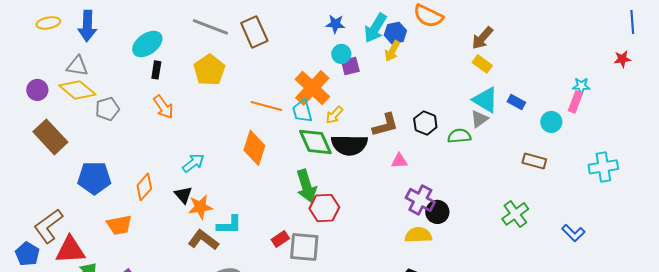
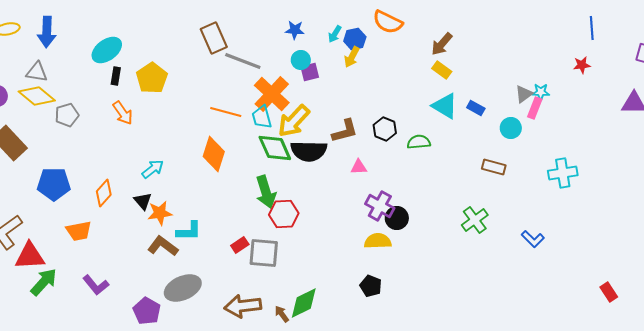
gray line: (210, 27) -> (243, 61), moved
cyan arrow: (375, 28) -> (335, 34), size x0.6
yellow pentagon: (209, 70) -> (152, 78), moved
yellow arrow: (334, 115) -> (294, 121), size x1.8
gray triangle: (479, 119) -> (524, 94), moved

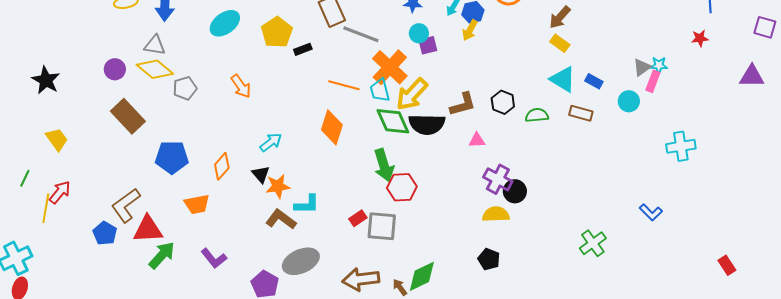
black rectangle: (116, 76) -> (303, 49), moved, turned 60
yellow pentagon: (152, 78) -> (277, 32), moved
brown rectangle: (494, 167) -> (581, 113), moved
green cross: (475, 220) -> (593, 243), moved

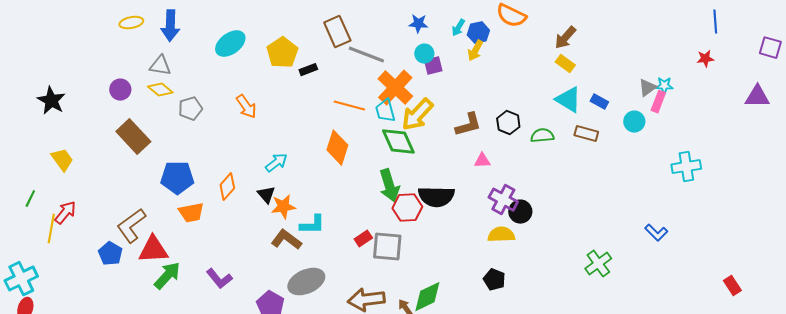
yellow diamond: (155, 69) -> (160, 90), size x0.7
black semicircle: (427, 124) -> (436, 197), moved
orange trapezoid: (197, 204) -> (191, 213), moved

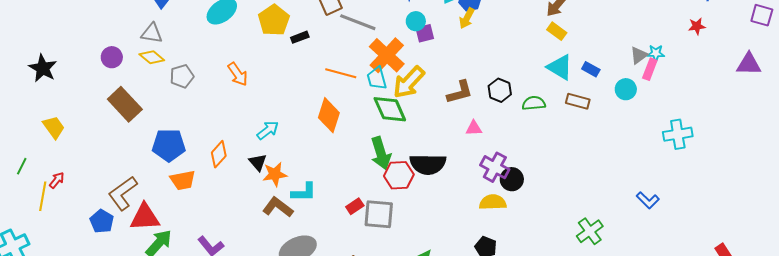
red arrow: (65, 213) -> (57, 180), size x0.7

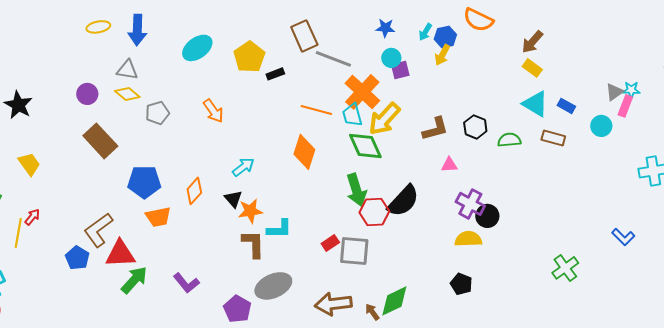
black semicircle: (428, 164) -> (403, 201), turned -48
brown L-shape: (278, 207) -> (253, 244), turned 52

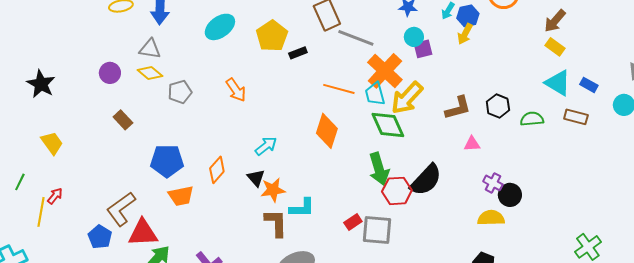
brown rectangle: (100, 141) -> (123, 120), size x0.6
purple cross: (470, 204) -> (493, 183), size x0.7

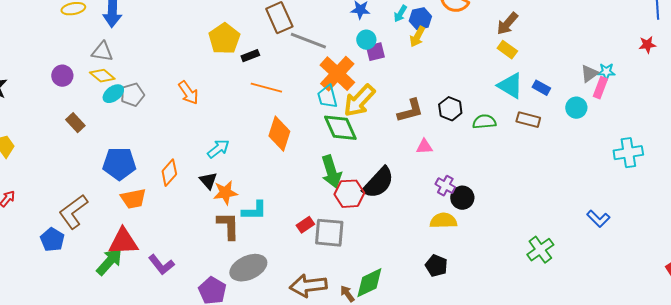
cyan ellipse: (220, 27) -> (113, 94), moved, size x0.7
orange line: (339, 89) -> (266, 88), moved
red triangle: (143, 233) -> (123, 242), moved

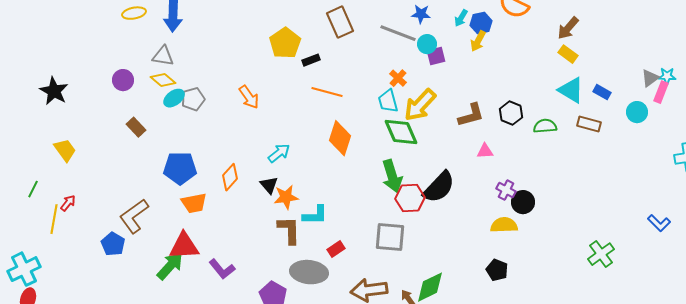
gray line: (308, 41) -> (398, 33), moved
orange cross: (337, 74) -> (398, 78), size x0.5
red rectangle: (305, 225) -> (336, 249), moved
gray ellipse: (248, 268) -> (309, 272), turned 30

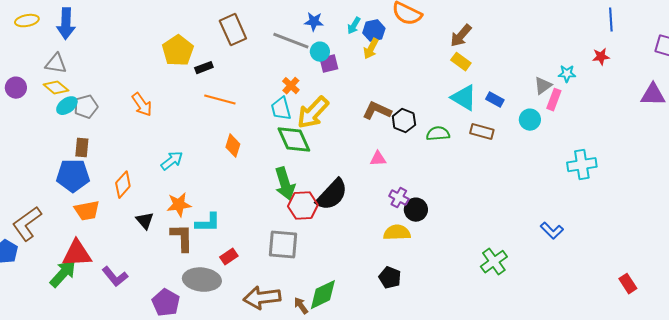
cyan star: (667, 76) -> (567, 74), moved
brown L-shape: (471, 115) -> (377, 111), moved, turned -140
brown rectangle: (136, 127) -> (82, 148), moved, turned 48
orange diamond: (340, 138) -> (233, 146), size x0.7
black triangle: (269, 185) -> (145, 221), moved

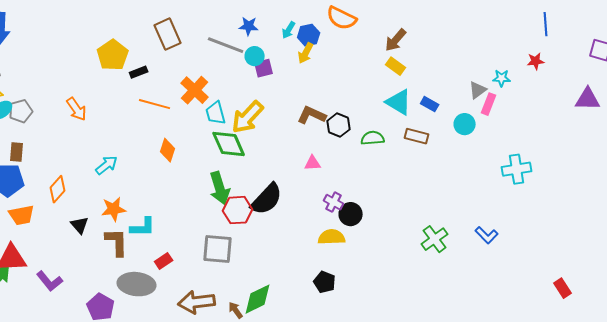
orange cross: (291, 86) -> (195, 90), moved, size x1.6
green cross: (494, 262) -> (435, 239), moved

